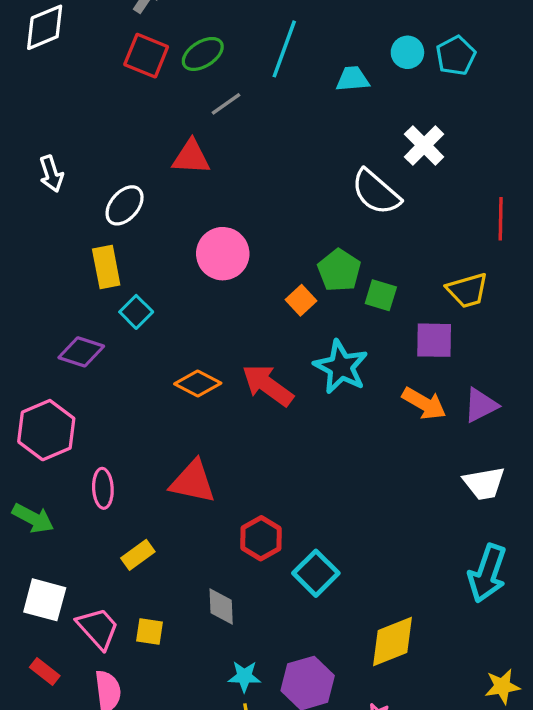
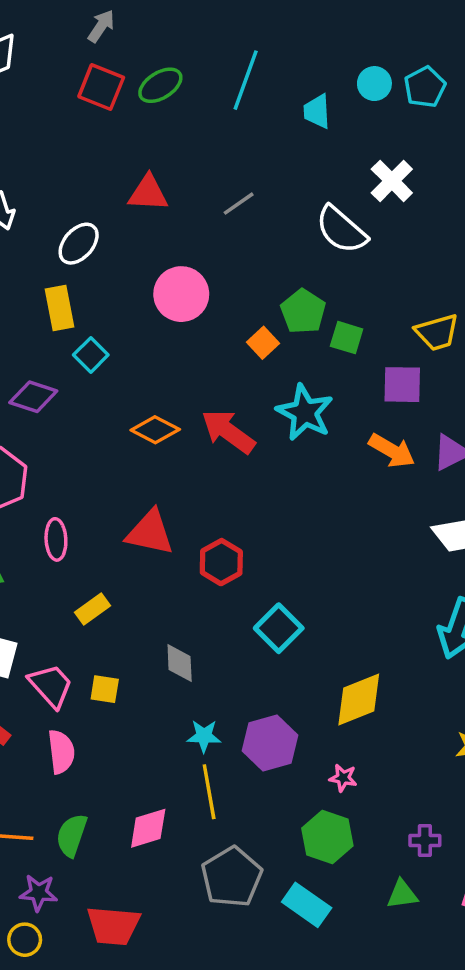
cyan trapezoid: (353, 79) -> (317, 111), turned -88
gray line: (226, 104) -> (239, 204), moved
red hexagon: (261, 538) -> (221, 562), moved

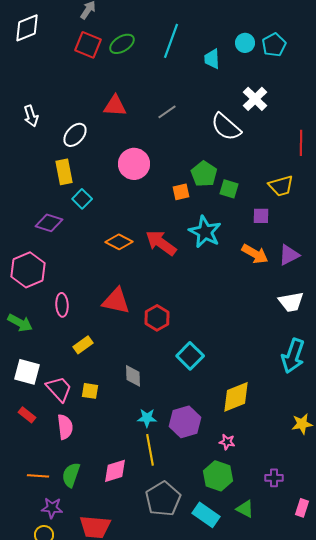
orange square: (263, 343) -> (181, 192), turned 30
purple square: (402, 385) -> (261, 216), size x0.7
green triangle: (402, 894) -> (245, 509), moved, turned 36

